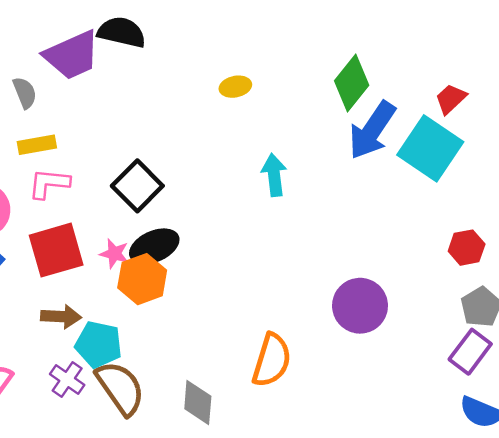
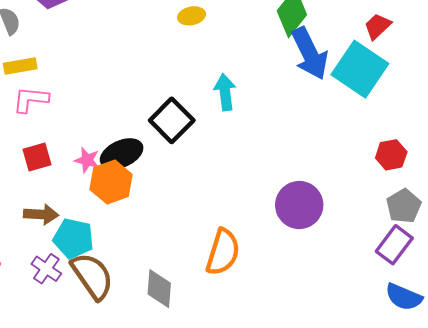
blue arrow: (372, 130) -> (310, 53), turned -60
black square: (137, 186) -> (172, 120), moved
red square: (56, 250) -> (37, 157), size x0.6

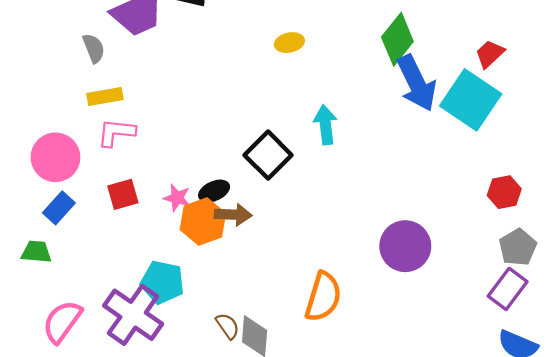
black ellipse: (122, 154) -> (214, 191), size x0.7
brown arrow: (41, 214) -> (233, 215), moved
purple cross: (46, 269) -> (133, 315), size x1.8
brown semicircle: (92, 276) -> (228, 326), moved, size x0.5

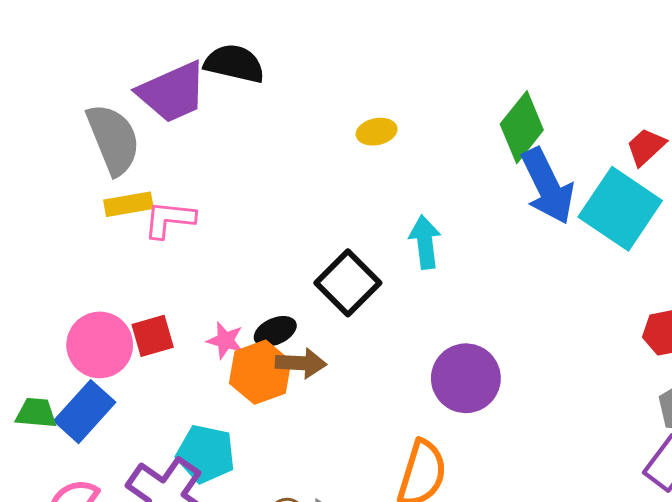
gray semicircle: (94, 48) -> (113, 139), size x1.8
pink L-shape: (116, 133) -> (169, 219), moved
pink circle: (55, 157) -> (100, 345), moved
blue rectangle: (59, 208) -> (85, 412), moved, size x1.4
purple circle: (405, 246) -> (466, 378), moved

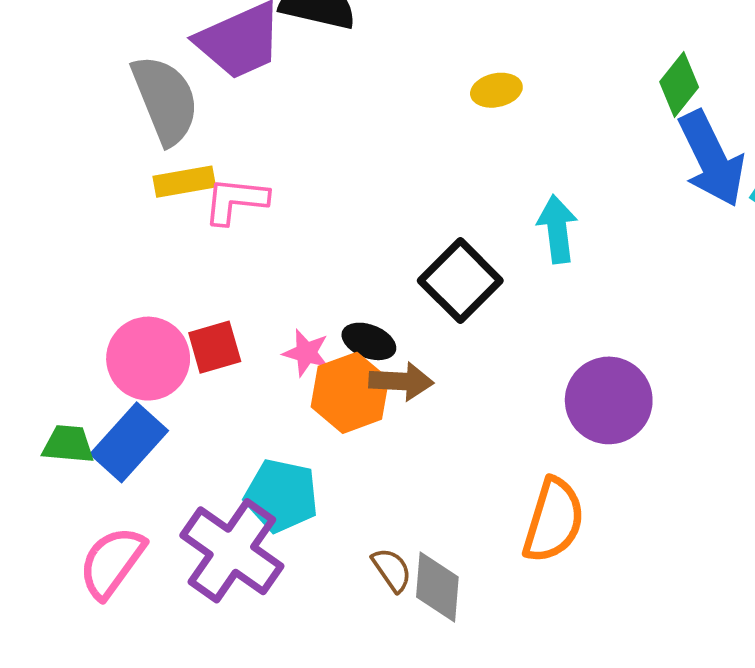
green diamond: (522, 127) -> (679, 84), size x0.7
black ellipse: (275, 331) -> (369, 341), turned 45

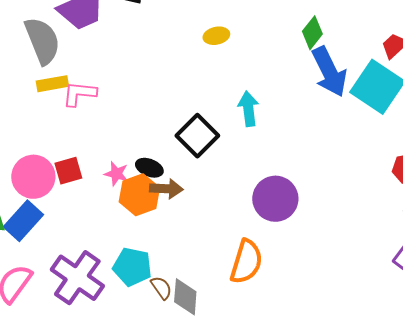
cyan pentagon: (281, 496) -> (132, 267), moved

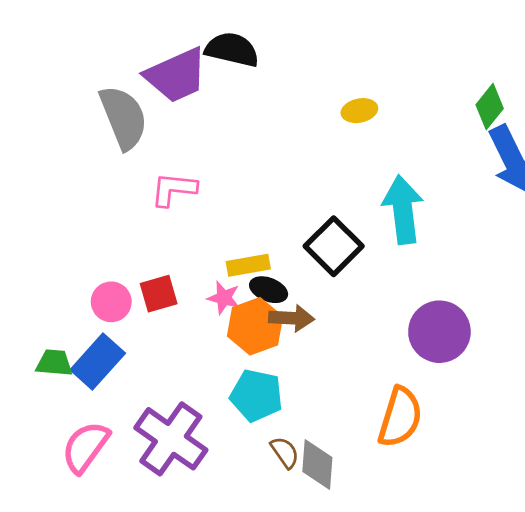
yellow rectangle: (52, 84) -> (248, 265), moved
cyan arrow: (248, 109) -> (403, 210), size x1.4
pink circle: (33, 177) -> (111, 302), size x0.7
cyan pentagon: (132, 267) -> (256, 395), moved

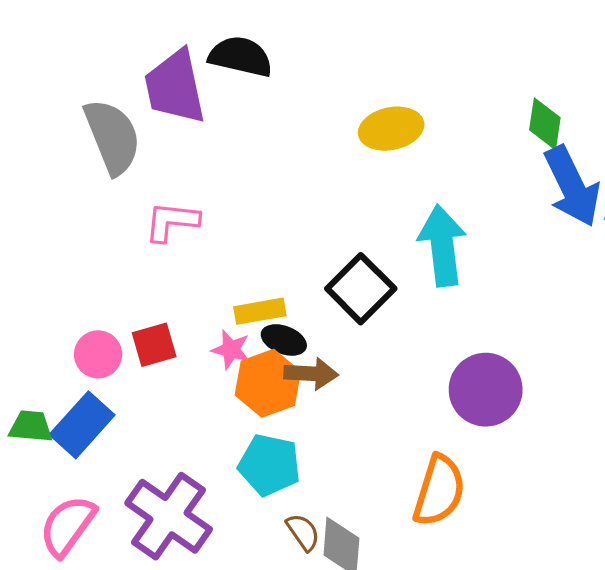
purple trapezoid: (176, 75) -> (175, 87), turned 102
green diamond: (490, 107) -> (545, 124), turned -30
yellow ellipse: (359, 111) -> (391, 129), size x1.5

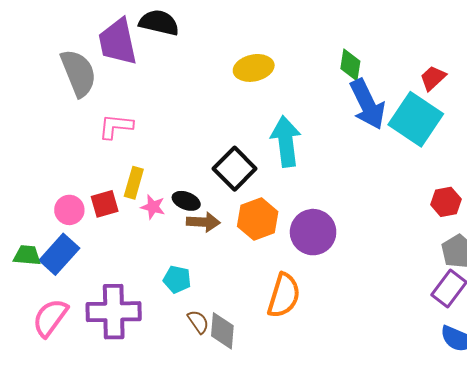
yellow rectangle: (260, 311) -> (134, 183), moved, turned -64
orange hexagon: (268, 383) -> (258, 219), moved
cyan pentagon: (269, 465) -> (177, 279), size x0.7
purple cross: (169, 516) -> (114, 312), turned -36

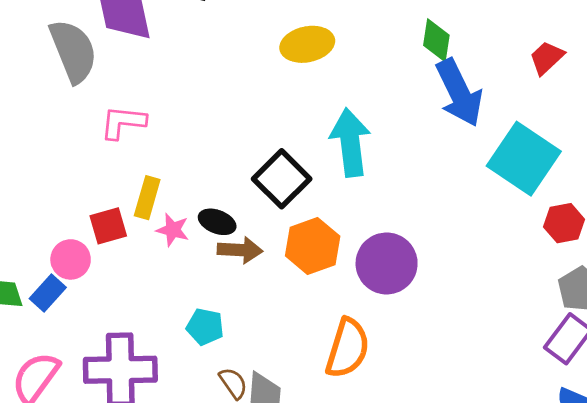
cyan square: (416, 119) -> (524, 159), moved
pink circle: (69, 210) -> (71, 259), moved
blue rectangle: (59, 254) -> (48, 293), size x0.7

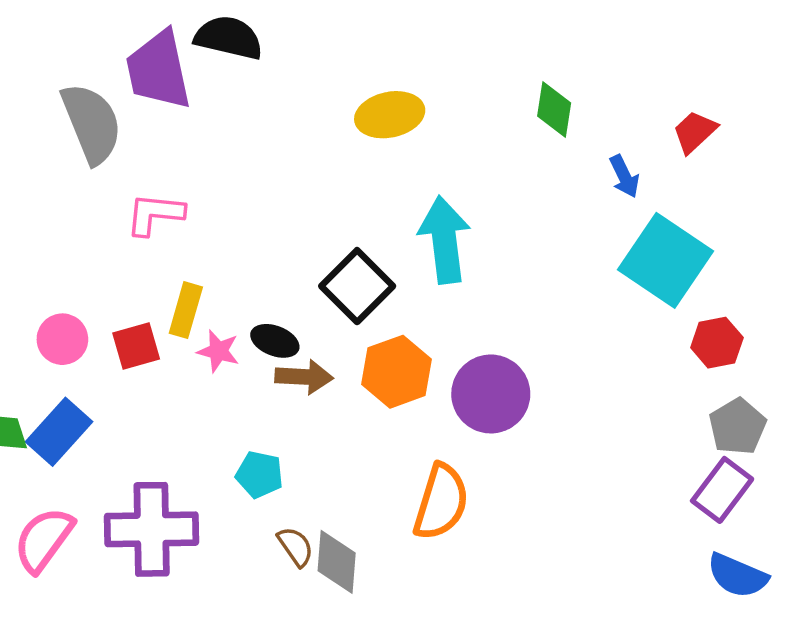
blue arrow: (459, 93) -> (624, 176), moved, size x0.5
pink circle: (71, 259) -> (62, 339), moved
blue rectangle: (48, 293) -> (59, 432), size x1.4

